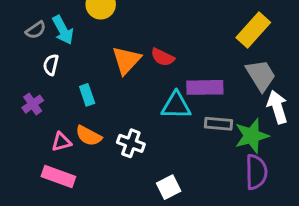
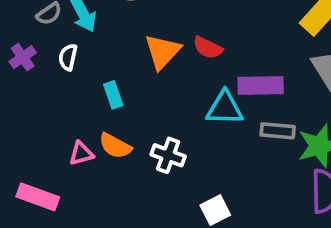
purple cross: (33, 104) -> (23, 57), moved
pink rectangle: (58, 177) -> (38, 197), moved

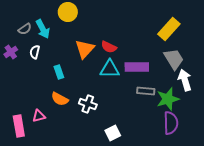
cyan triangle: (225, 108) -> (110, 69), moved
pink triangle: (81, 153) -> (39, 116), moved
pink rectangle: (38, 197) -> (19, 126), turned 60

